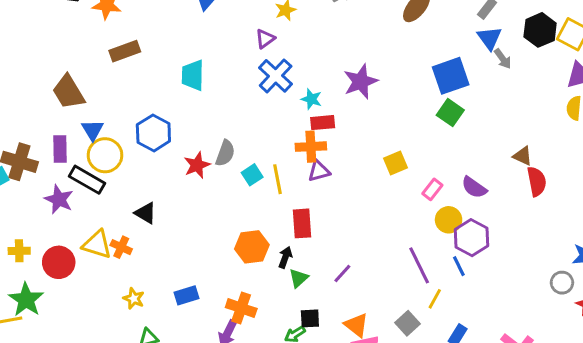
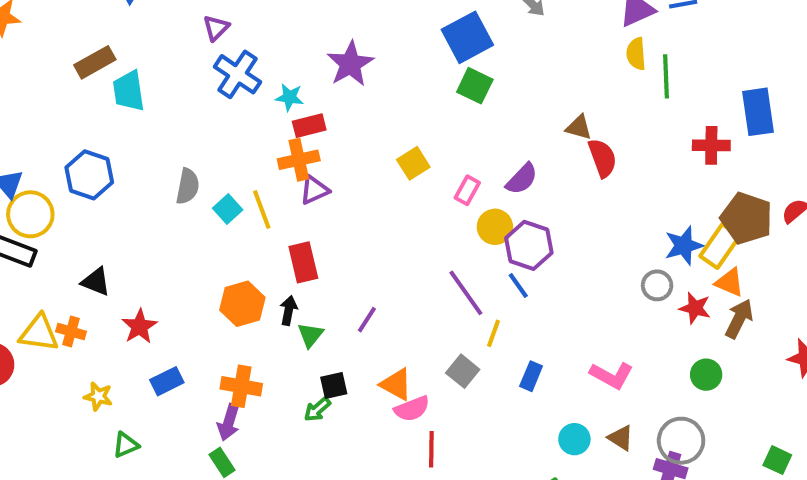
brown rectangle: (125, 51) -> (95, 62), moved
red star: (197, 165) -> (139, 326), moved
purple semicircle: (474, 187) -> (522, 179), turned -72

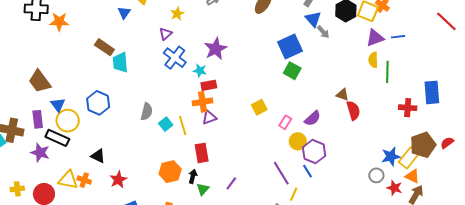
brown rectangle: (95, 62) -> (104, 47), turned 60
purple star: (350, 64) -> (216, 49), moved
brown pentagon: (747, 218) -> (423, 145), turned 30

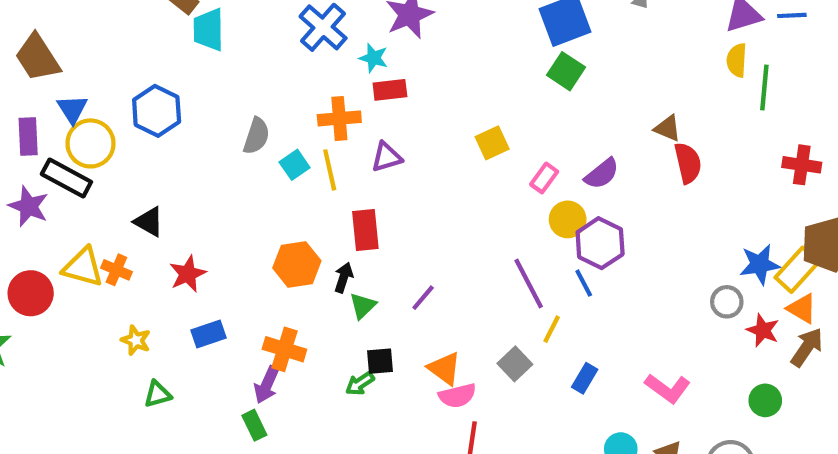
orange cross: (202, 102) -> (339, 118), moved

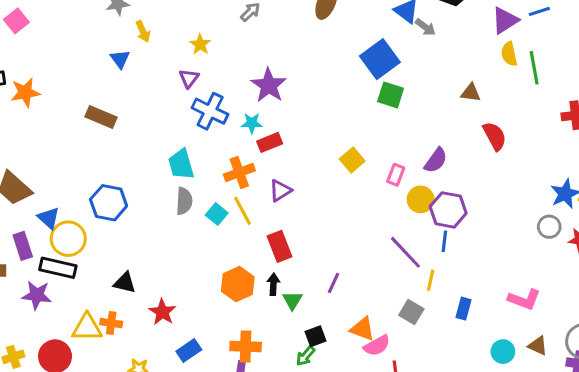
cyan trapezoid: (209, 30) -> (181, 164), moved
brown triangle: (668, 128) -> (471, 93), moved
blue line: (584, 283) -> (444, 241), turned 50

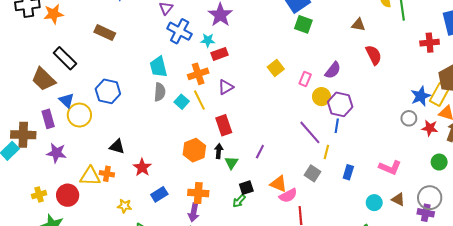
black rectangle: (58, 268) -> (65, 58), moved, turned 30

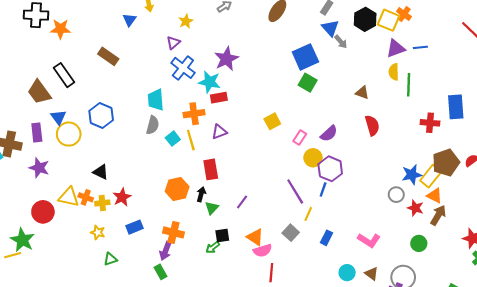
cyan star: (208, 40) -> (210, 82), size x1.5
yellow cross: (39, 195) -> (102, 203), moved

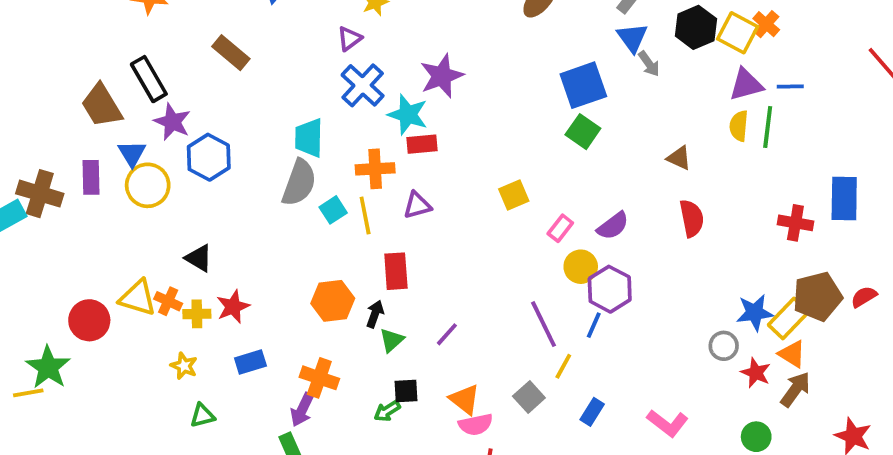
green line: (409, 85) -> (768, 127), moved
gray semicircle: (153, 125) -> (299, 183), size x1.4
purple star: (39, 168) -> (172, 122), moved

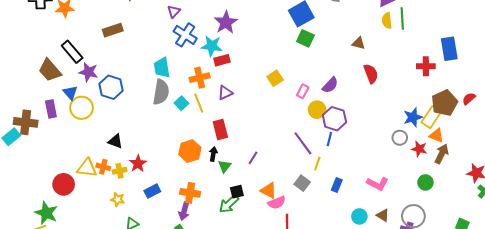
brown rectangle: (231, 53) -> (113, 30), turned -48
green arrow: (387, 411) -> (229, 204), size x1.5

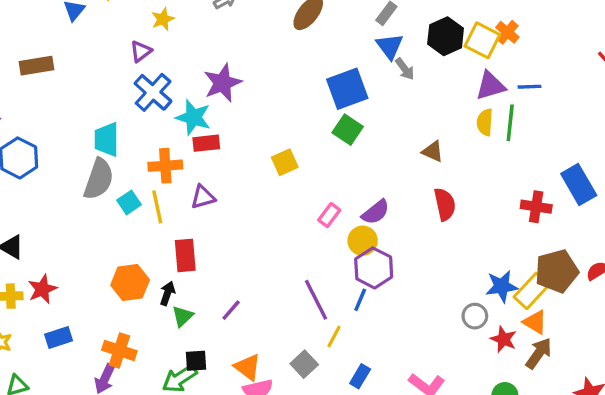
blue rectangle: (449, 49) -> (579, 185), turned -30
yellow square: (275, 78) -> (285, 162), moved
yellow circle: (317, 110) -> (363, 241), moved

